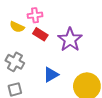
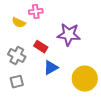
red rectangle: (40, 34) -> (41, 47), moved
purple star: (70, 40) -> (69, 35), turned -30

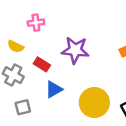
yellow semicircle: (19, 23) -> (16, 46), moved
gray square: (17, 82) -> (23, 107), moved

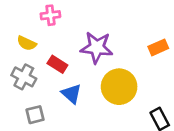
blue triangle: (54, 89) -> (71, 94), turned -48
yellow circle: (94, 102) -> (119, 87), moved

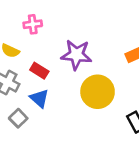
blue triangle: (71, 94) -> (39, 98), moved
gray square: (35, 115) -> (18, 118), turned -30

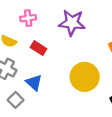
purple star: (76, 55) -> (72, 23), moved
red rectangle: (39, 71) -> (39, 48), moved

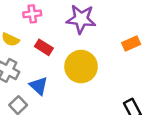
yellow circle: (85, 77) -> (81, 67), moved

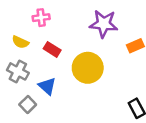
purple star: (81, 19) -> (104, 24), moved

